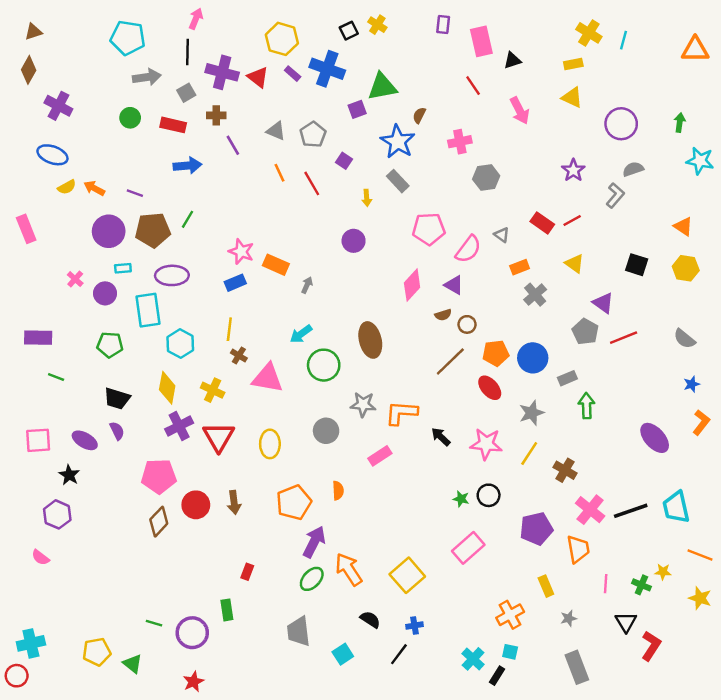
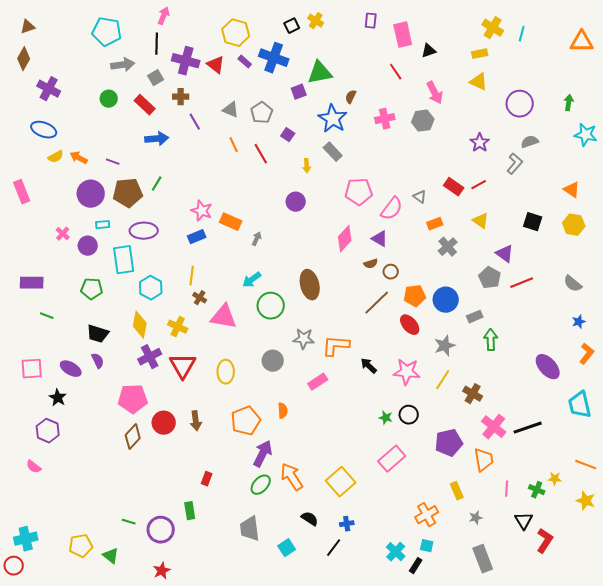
red rectangle: (173, 125) -> (145, 105), turned 30
gray hexagon: (486, 177) -> (423, 121), moved
cyan trapezoid: (676, 507) -> (580, 405), moved

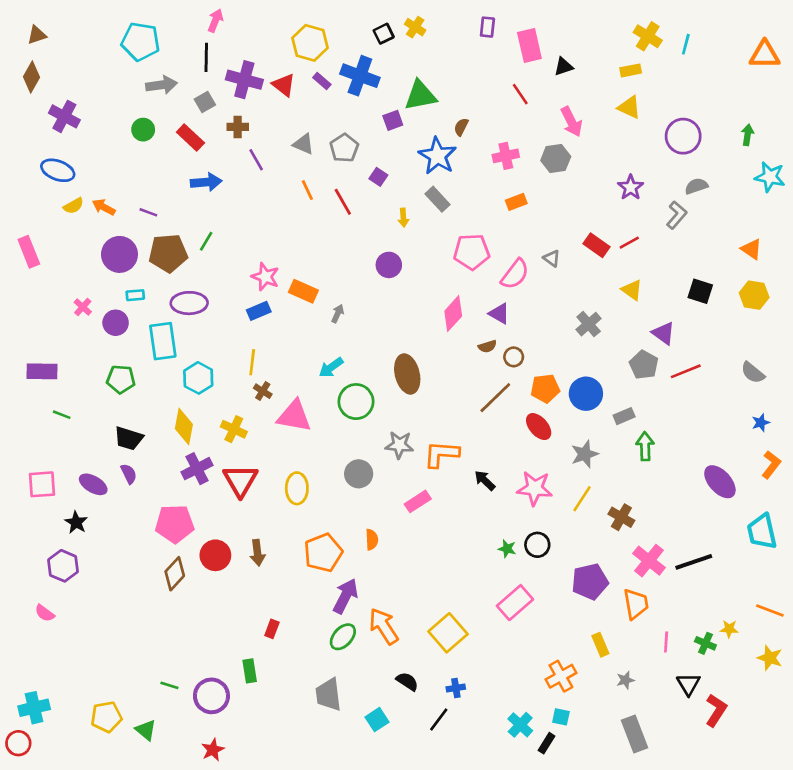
orange rectangle: (435, 224) -> (516, 202), moved

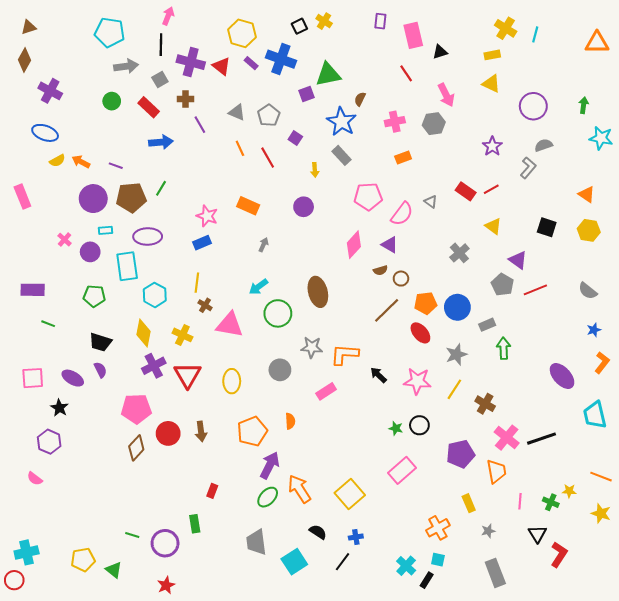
orange rectangle: (303, 291) -> (248, 206), moved
cyan square: (377, 720) -> (294, 562), size x1.4

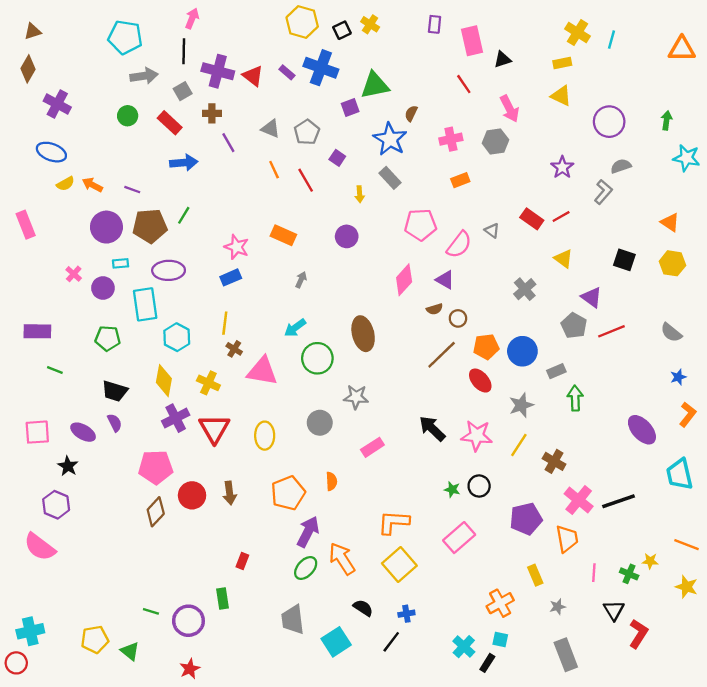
yellow hexagon: (242, 33) -> (302, 22), moved
orange L-shape: (345, 354) -> (394, 522), moved
black arrow: (378, 375) -> (432, 429), size x1.4
pink semicircle: (35, 479) -> (40, 547), size x1.8

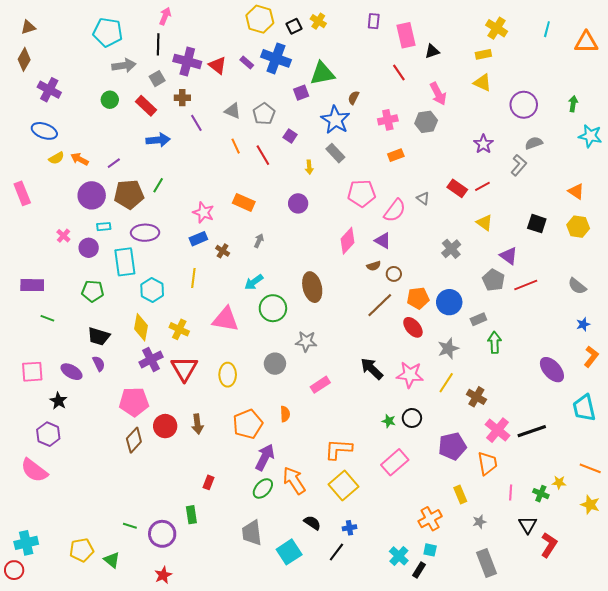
cyan line: (611, 40) -> (547, 29), moved
purple line: (132, 190) -> (114, 163), turned -56
brown cross: (234, 349) -> (223, 251), moved

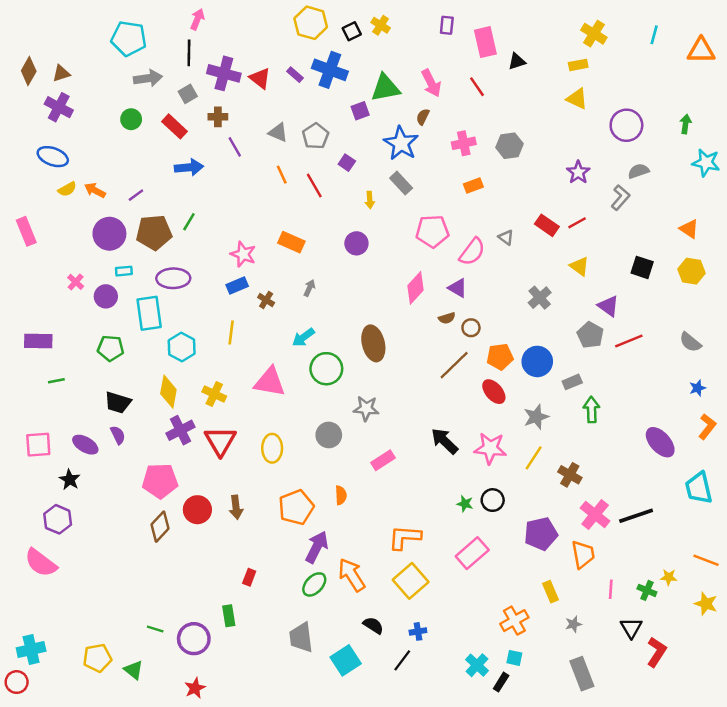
brown triangle: (28, 27) -> (61, 73), moved
pink arrow: (438, 94) -> (431, 83), moved
green line: (47, 318) -> (56, 381), turned -32

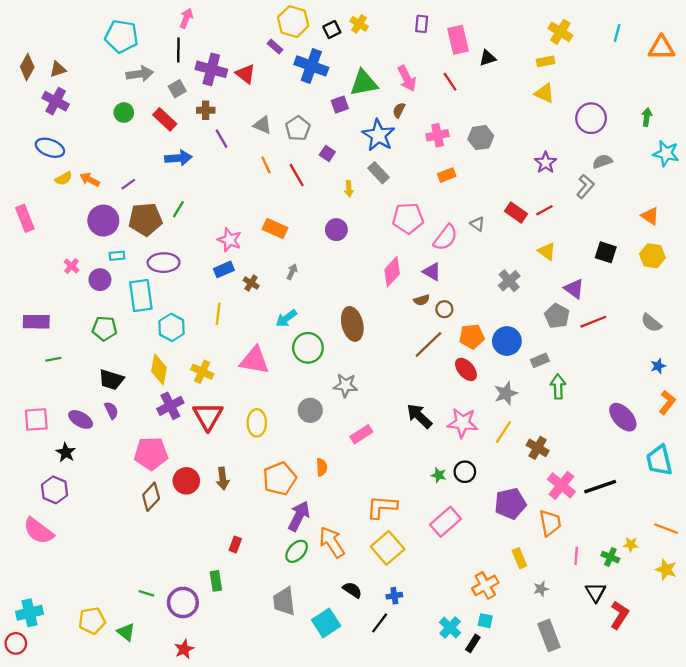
purple rectangle: (295, 75) -> (275, 47), moved

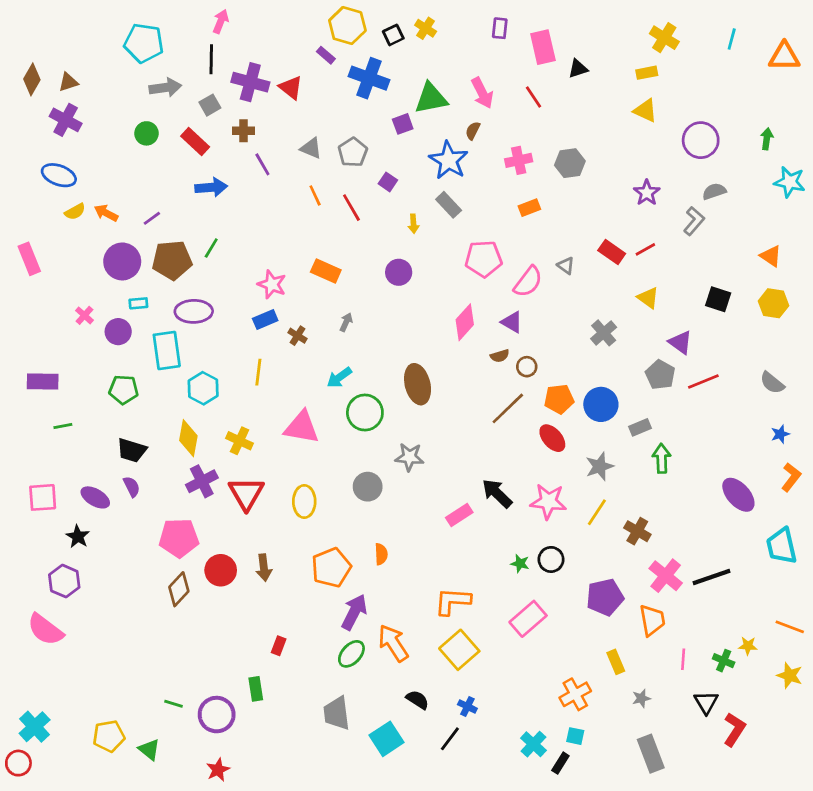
pink rectangle: (361, 434) -> (459, 515), moved
blue cross: (394, 596) -> (467, 706), turned 35
cyan cross: (29, 613) -> (35, 727), turned -30

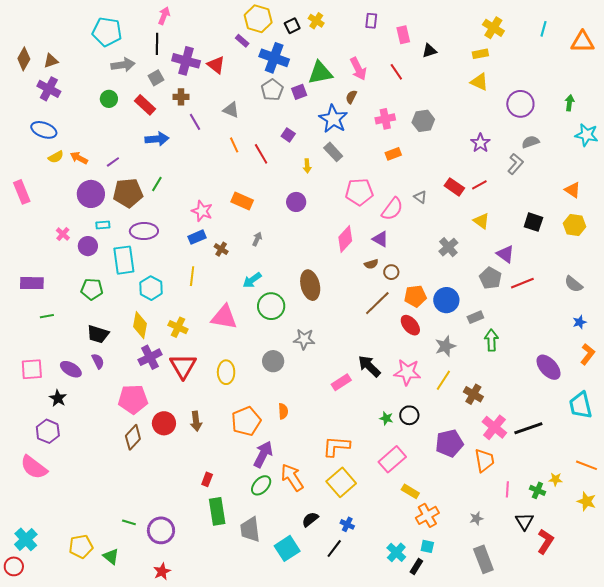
pink rectangle: (543, 47) -> (403, 35), size x0.7
gray pentagon: (353, 152) -> (272, 90), moved
yellow rectangle: (616, 662) -> (410, 491), moved, turned -36
green rectangle: (256, 689) -> (217, 511), moved, size x1.5
black semicircle: (418, 700) -> (310, 519), turned -72

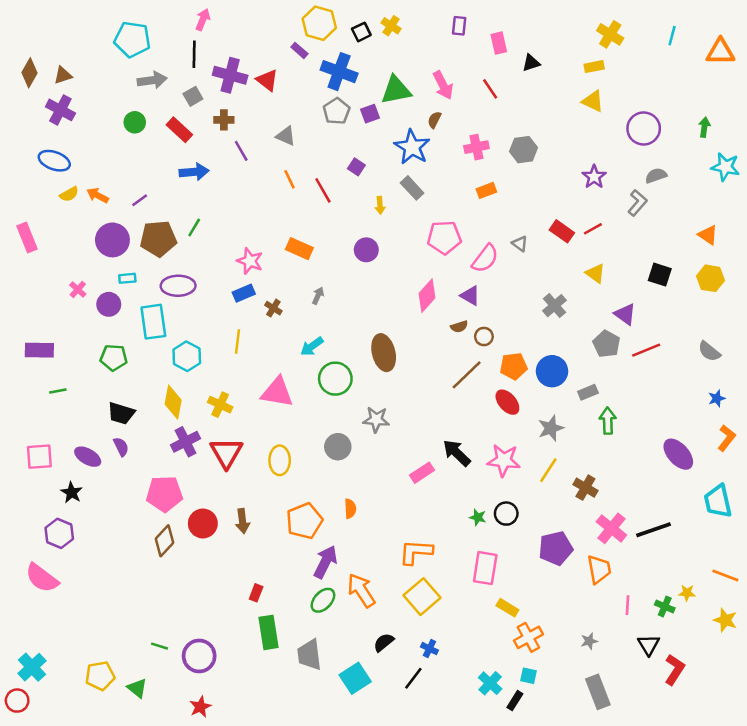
pink rectangle: (392, 459) -> (485, 568), turned -40

